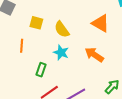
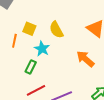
yellow square: (36, 23) -> (29, 29), moved
cyan star: (61, 52) -> (42, 49), moved

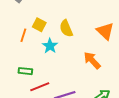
green rectangle: (31, 67) -> (25, 71), moved, turned 64

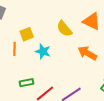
yellow square: (39, 25) -> (27, 34), turned -32
yellow semicircle: (66, 28) -> (64, 29), moved

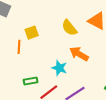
cyan star: (43, 51) -> (59, 68), moved
orange arrow: (87, 53) -> (79, 54), moved

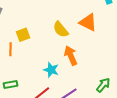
orange arrow: (79, 54) -> (71, 56), turned 36
green rectangle: (31, 81) -> (11, 84), moved

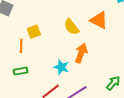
orange arrow: (71, 56) -> (81, 53), turned 42
green rectangle: (11, 84) -> (21, 71), moved

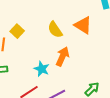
yellow square: (34, 32) -> (17, 31), turned -32

